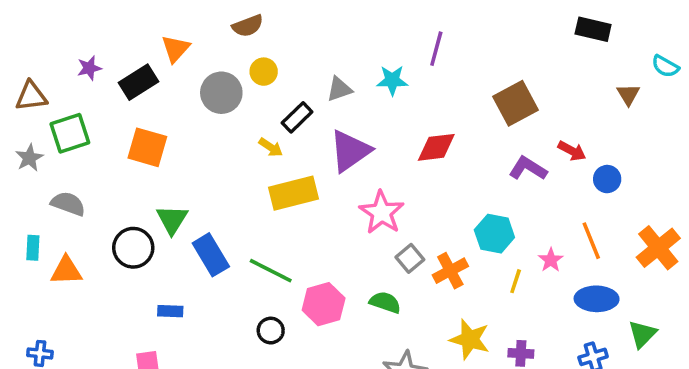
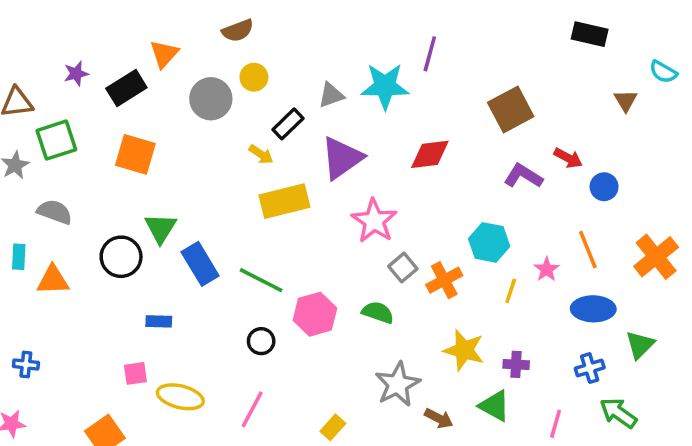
cyan star: (392, 80) -> (385, 86), size x1.5

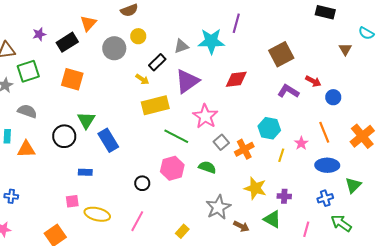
green line: (261, 280) -> (176, 136), moved

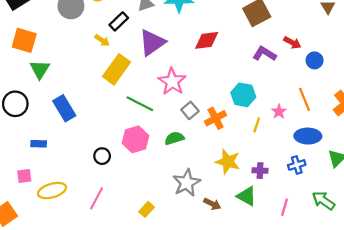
yellow rectangle: (155, 105) -> (117, 69), turned -40
green triangle: (86, 120) -> (40, 69), moved
green semicircle: (207, 167) -> (174, 138), turned -36
blue cross: (325, 198) -> (297, 165), moved
yellow ellipse: (97, 214) -> (52, 191), turned -30

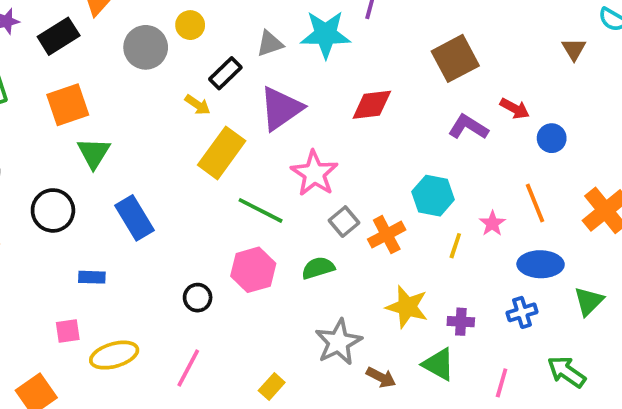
orange square: (24, 40) -> (68, 105), turned -35

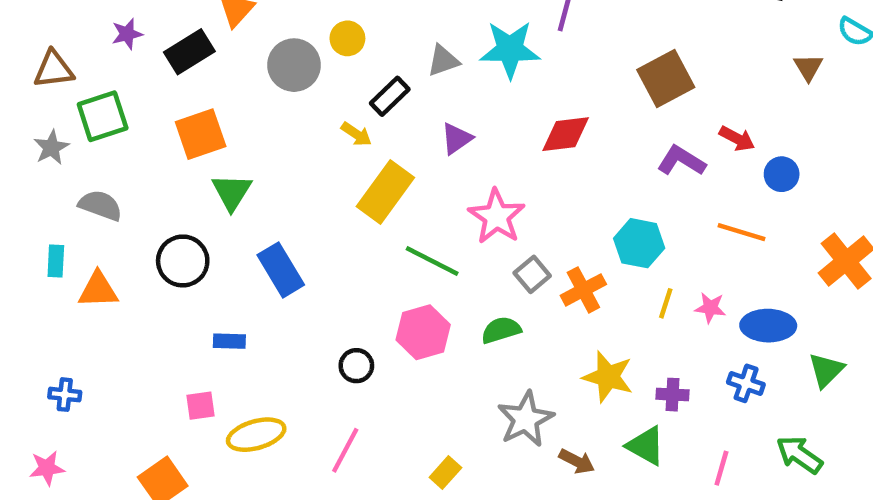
purple triangle: (281, 108) -> (457, 139), size x0.6
orange line: (535, 203) -> (741, 232), moved, turned -51
pink star: (492, 223) -> (710, 308), moved, turned -30
blue cross: (522, 312) -> (746, 383), turned 36

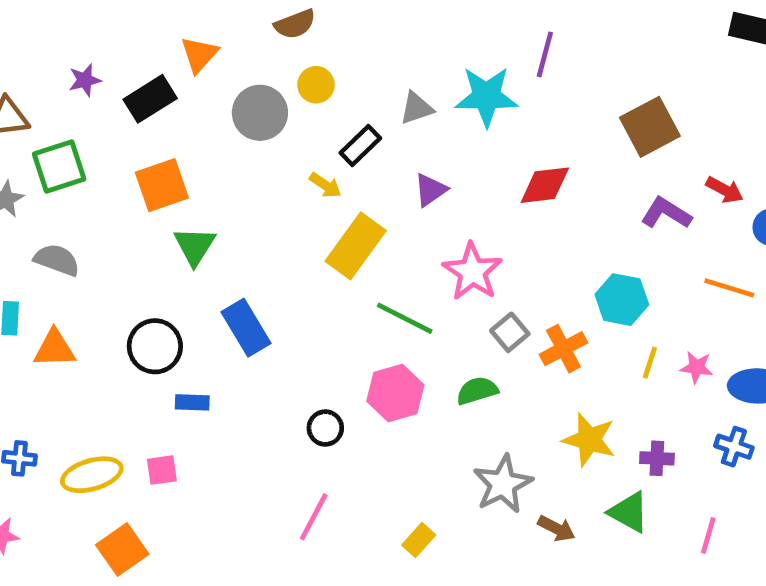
black circle: (183, 261) -> (155, 346), moved
yellow ellipse: (256, 435) -> (92, 475), moved

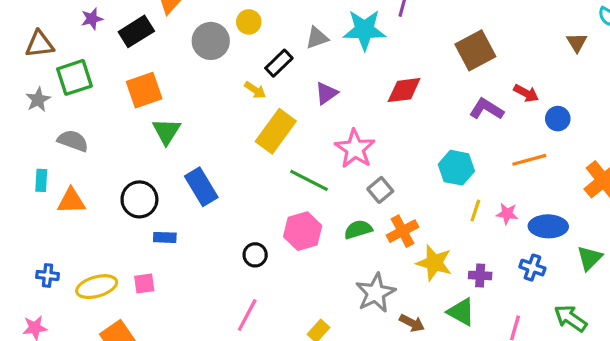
orange line: (729, 288) -> (529, 160), turned -32
orange cross: (563, 349) -> (402, 231), moved

